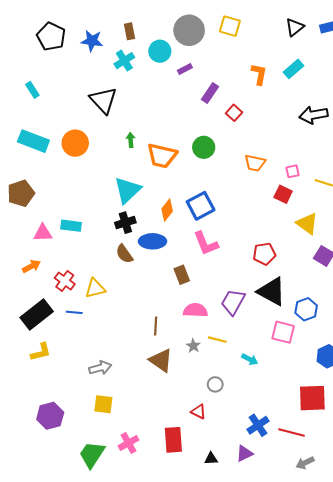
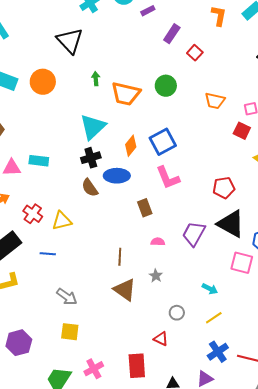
pink semicircle: (195, 310) -> (158, 242), size x0.6
blue line: (74, 312) -> (48, 254), moved
yellow line: (217, 340) -> (214, 318), moved, turned -48
gray arrow: (100, 368) -> (67, 297), turned 50

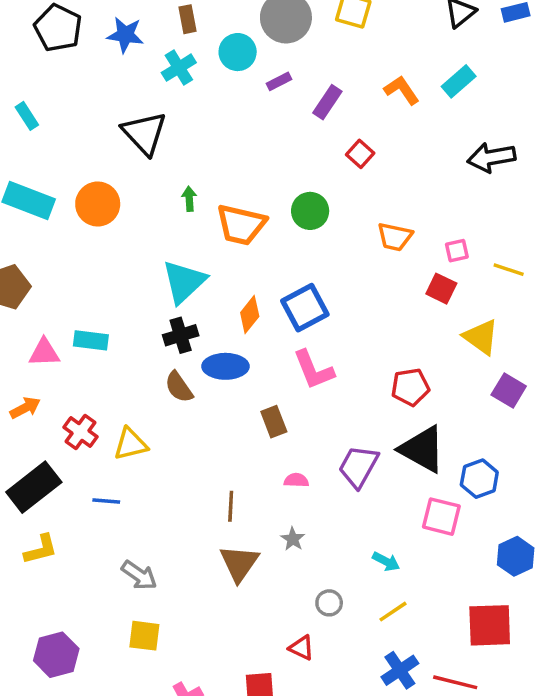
orange L-shape: (219, 16) -> (402, 90), turned -45
purple rectangle: (172, 34) -> (327, 102), moved
brown triangle: (125, 290) -> (239, 563), turned 30

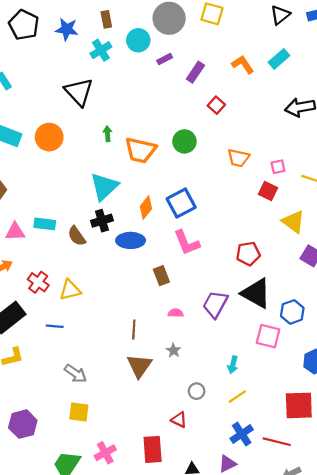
brown semicircle: (179, 387) -> (77, 236), moved
cyan arrow: (386, 561) -> (233, 365), turned 77

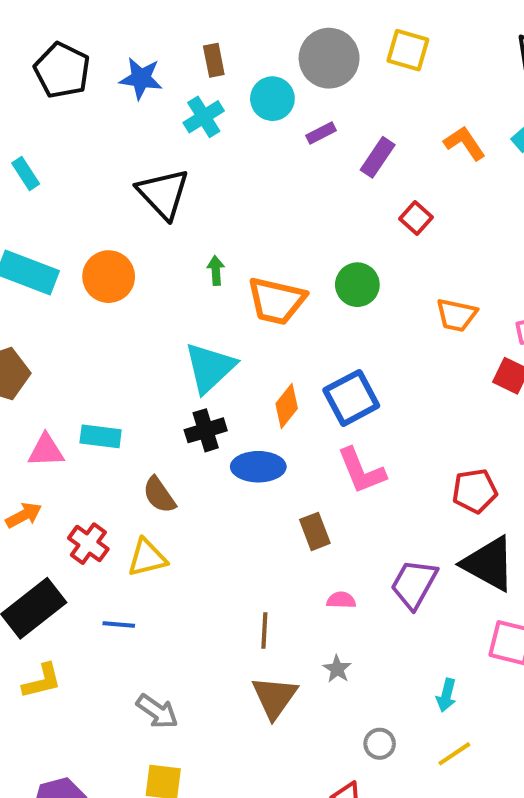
brown semicircle: (77, 236) -> (159, 495), moved

